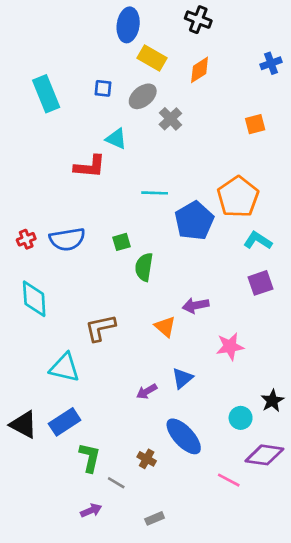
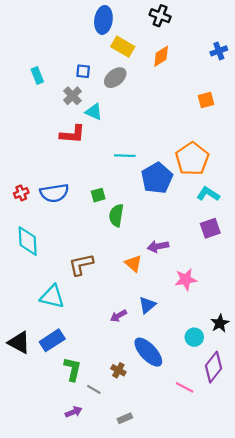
cyan rectangle: (46, 94) -> (37, 75), size x0.6
gray cross: (170, 119) -> (72, 96), moved
purple diamond: (264, 455) -> (213, 367), turned -60

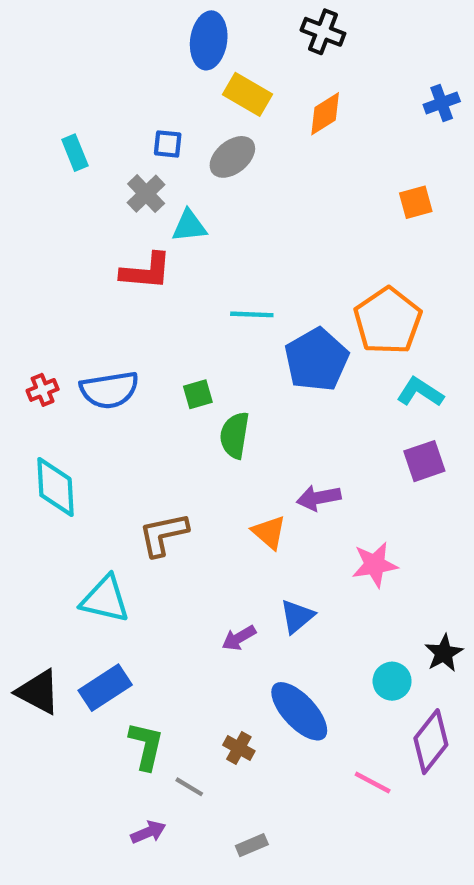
cyan triangle: (94, 112) -> (189, 226), turned -30

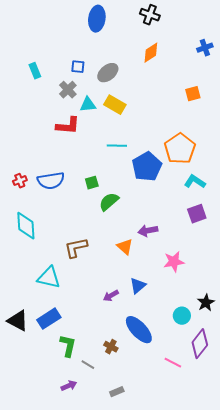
yellow rectangle: (247, 94) -> (115, 105), moved
green semicircle: (235, 435) -> (109, 202), turned 40

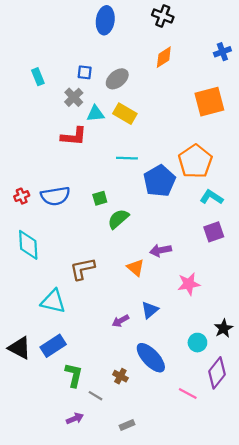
orange square: (193, 94) -> (209, 102), size x1.8

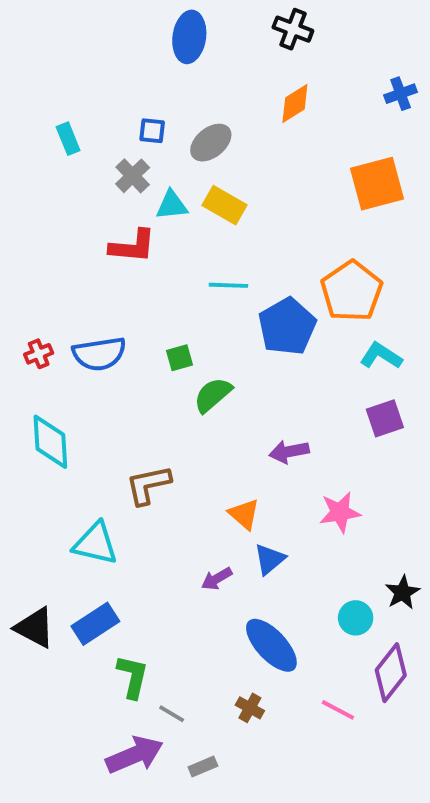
orange triangle: (136, 268) -> (244, 514), moved
brown cross: (120, 376) -> (250, 708), moved
purple arrow: (75, 418) -> (135, 755), size x1.8
gray rectangle: (127, 425) -> (203, 767), moved

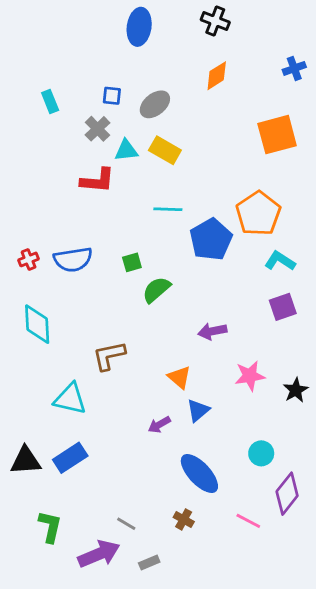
black star: (403, 592) -> (296, 390), moved
black triangle: (35, 628) -> (26, 461), turned -32
green L-shape: (133, 677) -> (50, 527), moved

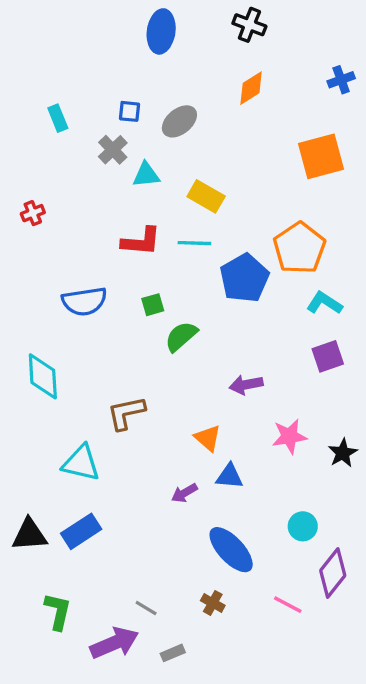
yellow rectangle: (165, 150) -> (206, 196), moved
red L-shape: (97, 180) -> (141, 241), moved
red cross: (29, 259) -> (33, 213), moved
blue triangle: (198, 410) -> (229, 476), turned 45

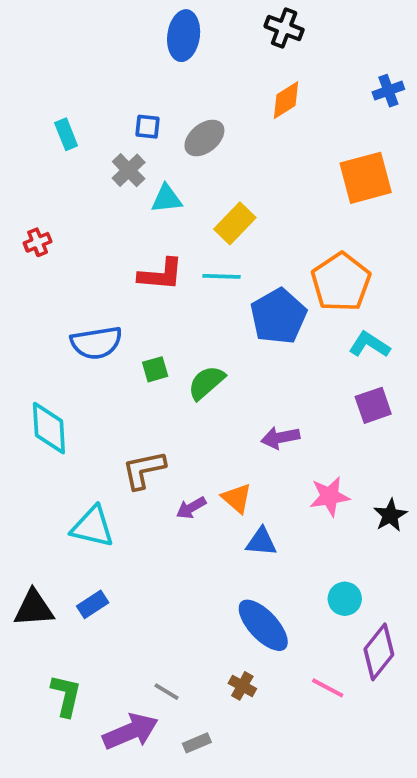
yellow rectangle: (206, 196) -> (235, 223), turned -76
green square: (153, 305) -> (155, 369), moved
purple arrow: (184, 493) -> (191, 508), moved
blue rectangle: (81, 531) -> (93, 604), size x0.7

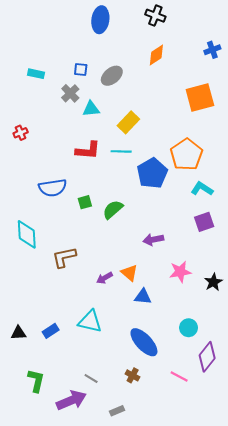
cyan rectangle: (66, 134) -> (36, 74), turned -56
brown L-shape: (144, 470) -> (64, 257), moved
cyan triangle: (93, 527) -> (90, 322), moved
black triangle: (34, 608) -> (18, 333), size x0.7
gray rectangle: (197, 743) -> (117, 411), moved

